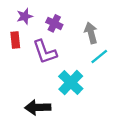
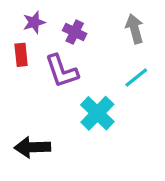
gray arrow: (91, 33) -> (135, 29), moved
black arrow: (38, 107) -> (32, 147), moved

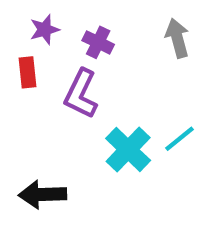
purple L-shape: (62, 71) -> (81, 94), turned 45
cyan line: (136, 78) -> (179, 139), moved

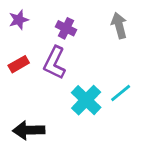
purple star: (45, 30) -> (19, 20), moved
red rectangle: (27, 72) -> (19, 64), moved, turned 66

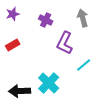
purple L-shape: (55, 63) -> (65, 43), moved
cyan cross: (86, 100) -> (49, 83), moved

